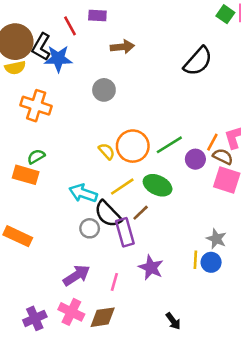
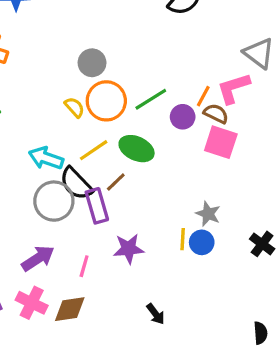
gray circle: (104, 90) -> (92, 63), moved
gray circle: (90, 228) -> (54, 201), size x1.6
purple star: (151, 268) -> (129, 249), turned -30

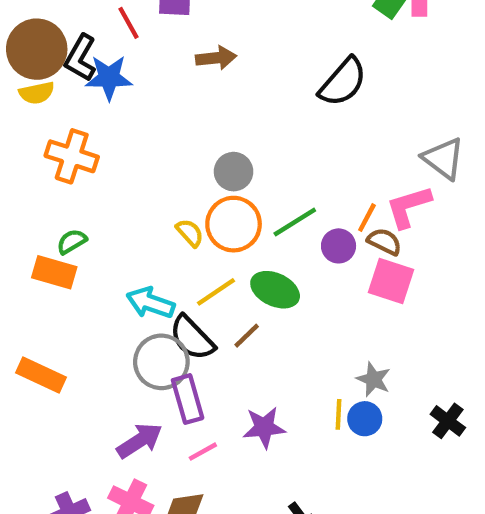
gray circle: (92, 63) -> (234, 172), moved
purple rectangle: (97, 206) -> (188, 399), moved
pink line: (84, 266) -> (203, 452), turned 45

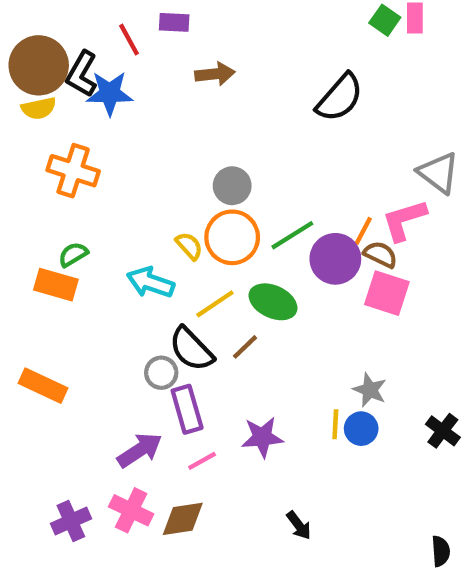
purple circle: (339, 246) -> (335, 259), size x1.5
cyan arrow: (150, 303) -> (150, 282), moved
gray circle: (161, 362) -> (161, 373), size x0.6

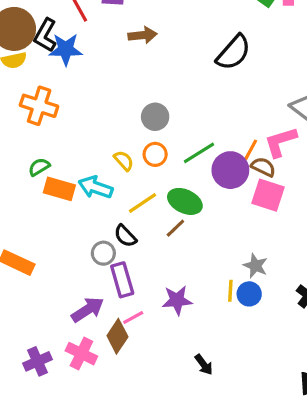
orange circle: (232, 237) -> (155, 154), size x0.6
orange rectangle: (56, 285) -> (59, 189), moved
brown line: (245, 347) -> (175, 228), moved
black semicircle: (191, 349) -> (125, 236), size x0.7
brown diamond: (183, 519) -> (117, 336), moved, turned -48

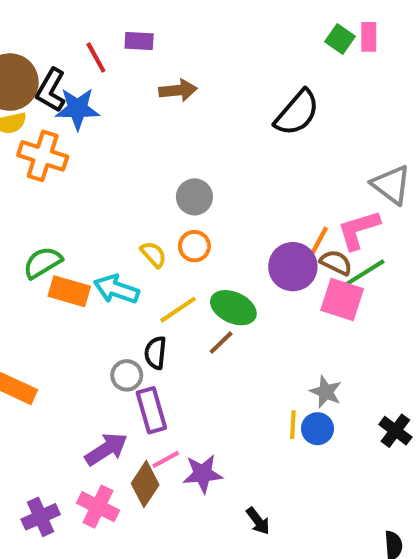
orange cross: (39, 106) -> (43, 156), moved
green line: (199, 153) -> (365, 273), moved
green semicircle: (39, 167) -> (43, 263), size x1.4
black semicircle: (125, 236) -> (155, 353), turned 50
purple star: (177, 300) -> (203, 474), moved

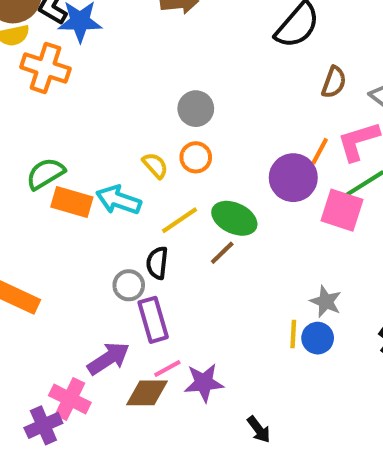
brown semicircle: (336, 263) -> (334, 82), moved, turned 84
brown diamond: (145, 484) -> (147, 393), turned 57
pink cross: (98, 507) -> (70, 399), moved

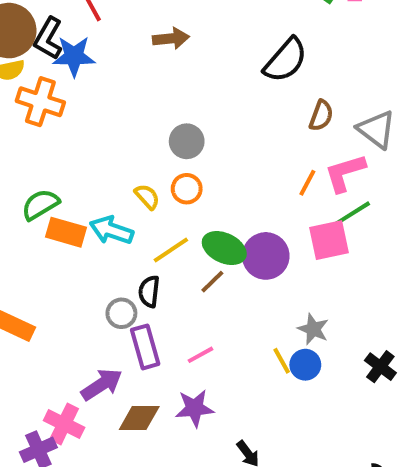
purple circle: (293, 178) -> (266, 256), moved
pink square: (342, 210) -> (329, 240), turned -30
yellow line: (293, 334) -> (282, 361), turned -32
pink line: (167, 369) -> (201, 355), moved

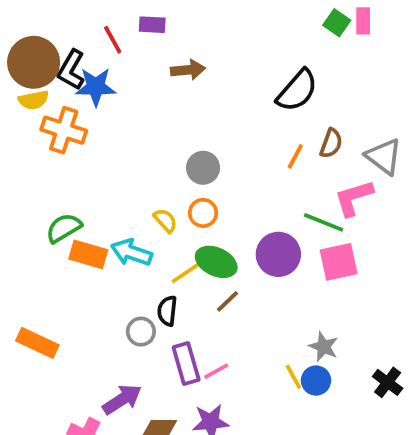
orange line: (307, 183) -> (295, 156), moved
green line: (351, 214) -> (324, 222), moved, turned 54
green ellipse: (224, 248) -> (216, 262), moved
purple circle: (266, 256) -> (278, 254), moved
purple rectangle: (145, 347) -> (186, 364), moved

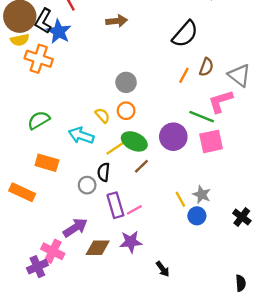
blue star: (96, 87) -> (59, 32), turned 30
orange rectangle: (88, 254) -> (47, 163), moved
yellow line: (293, 377) -> (180, 199), moved

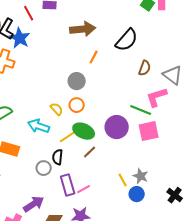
brown arrow: (117, 21) -> (83, 29), moved, size x1.4
orange line: (184, 75) -> (94, 57), moved

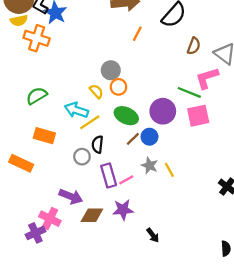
gray circle: (77, 81) -> (111, 70), moved
yellow line: (69, 136) -> (90, 122), moved
gray star: (141, 176) -> (149, 165), moved
blue circle: (137, 194) -> (149, 137), moved
purple arrow: (34, 204) -> (71, 196), turned 55

